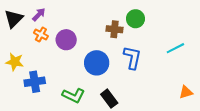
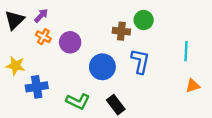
cyan line: (175, 48) -> (186, 51), turned -60
orange triangle: (186, 92) -> (193, 86), moved

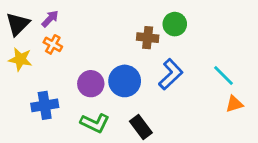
purple circle: (70, 42) -> (91, 84), moved
cyan line: (186, 51) -> (224, 76), moved, turned -48
blue L-shape: (140, 61) -> (171, 74), turned 35
yellow star: (16, 66) -> (20, 59), moved

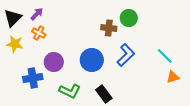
purple circle: (91, 84) -> (54, 62), moved

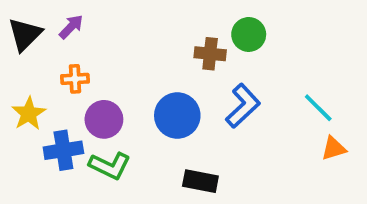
orange cross: (39, 33) -> (75, 79), moved, turned -32
yellow star: (15, 44) -> (29, 114), moved, turned 30
green L-shape: (70, 91) -> (110, 166), moved
black rectangle: (104, 94) -> (200, 181), turned -42

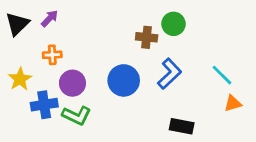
black rectangle: (200, 181) -> (182, 126), moved

